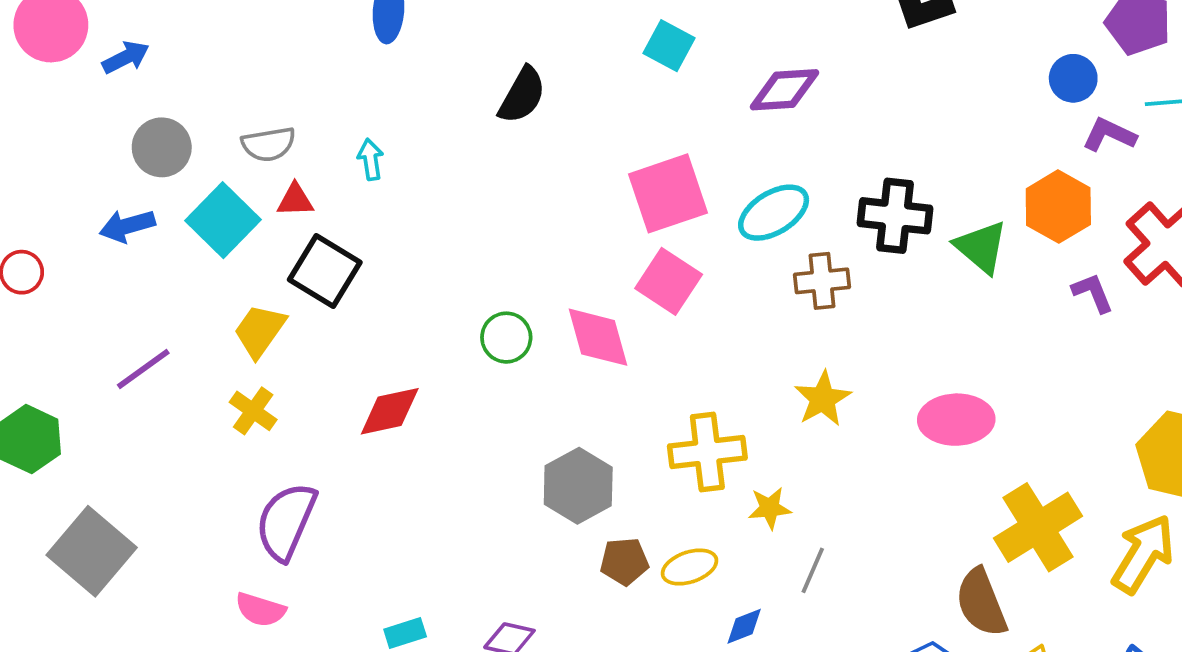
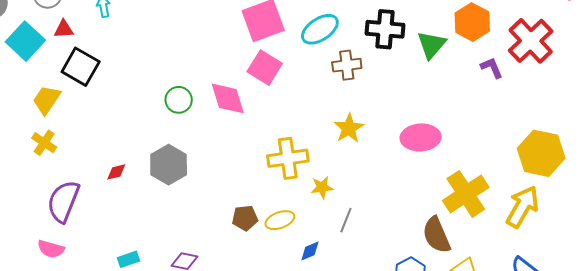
green triangle: (981, 247) -> (431, 45), turned 32
red diamond: (390, 411) -> (116, 172), moved, size x0.6
gray hexagon: (578, 486) -> (169, 165), moved

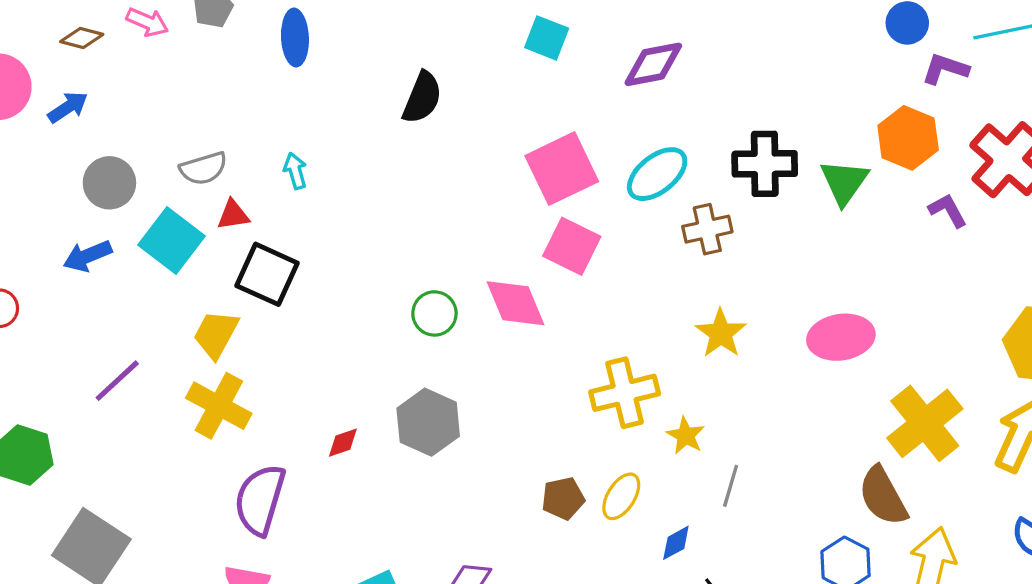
yellow cross: (44, 143) -> (219, 406), size x1.5
yellow star: (322, 187) -> (686, 436), turned -30
yellow ellipse: (280, 220) -> (621, 496), turned -32

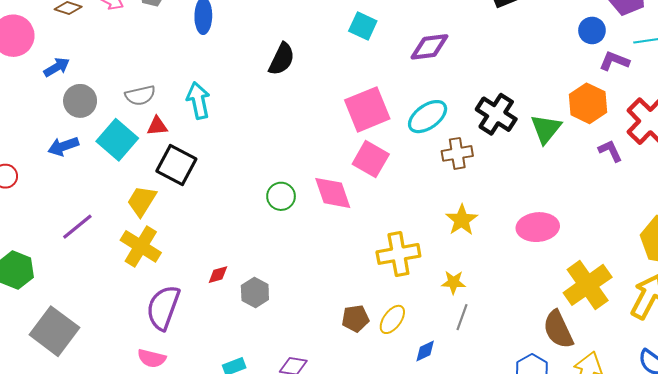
blue arrow: (68, 107) -> (57, 67), moved
black cross: (765, 164) -> (496, 114), turned 30
cyan arrow: (295, 171) -> (198, 100), size x1.6
gray hexagon: (428, 422) -> (255, 292), moved, size x0.7
yellow star: (686, 436) -> (453, 282), moved, turned -30

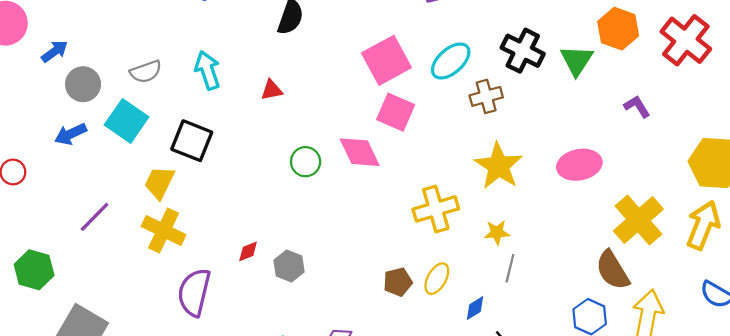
red triangle: (157, 126) -> (272, 90), moved
purple L-shape: (610, 151) -> (637, 107), moved
yellow star: (462, 220) -> (498, 166), size x1.4

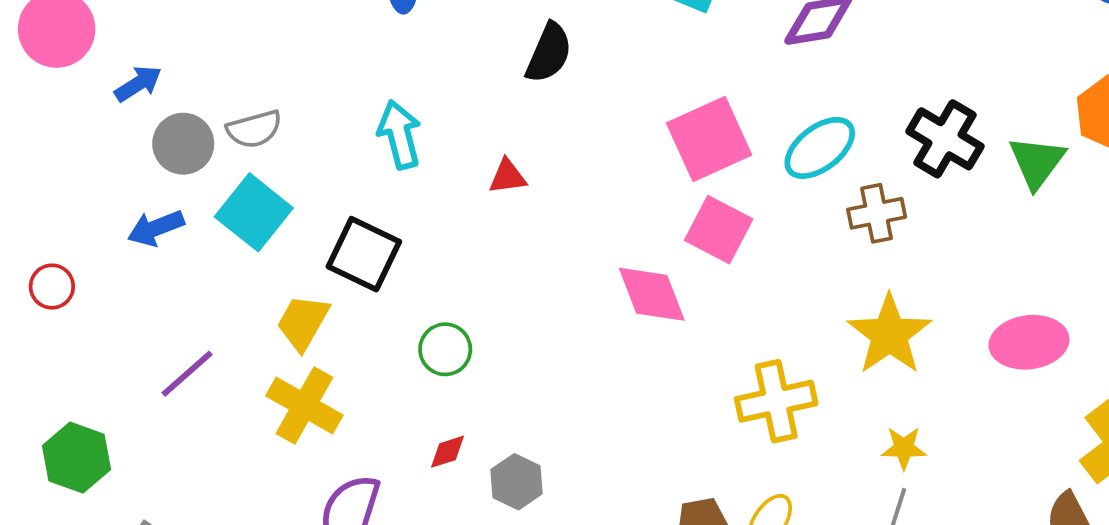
gray semicircle: (146, 72) -> (254, 129), moved
green circle: (306, 162) -> (445, 349), moved
yellow star: (497, 232) -> (904, 448), moved

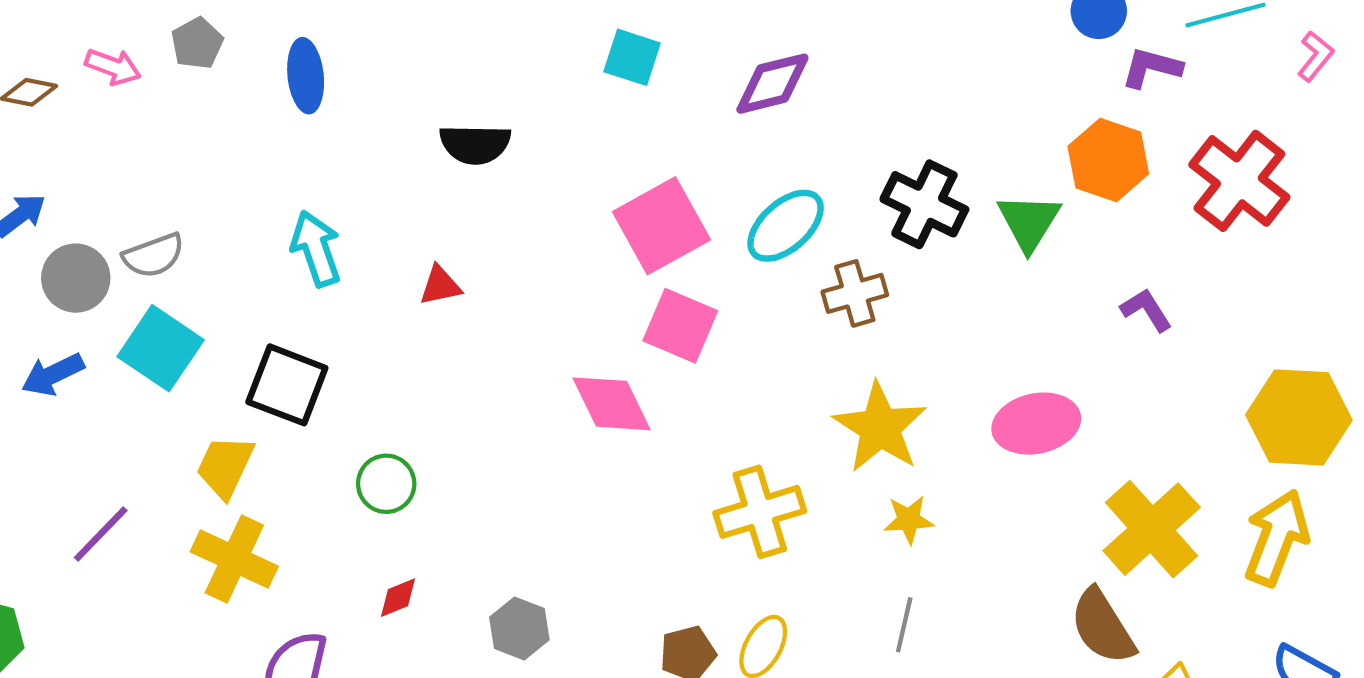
black semicircle: (549, 53) -> (475, 144), turned 72
yellow star: (904, 448) -> (909, 520), moved
gray hexagon: (516, 482) -> (519, 628), moved

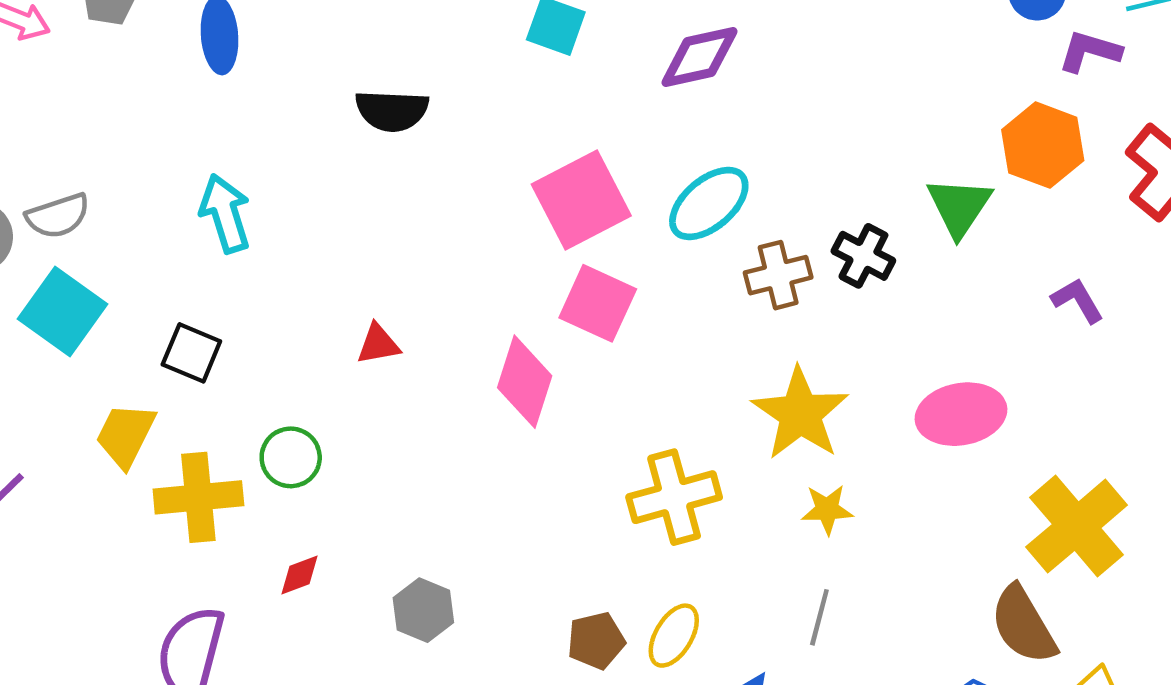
black cross: (924, 204) -> (863, 256), moved, size x0.7
red triangle: (440, 286) -> (378, 344), moved
black square: (287, 385) -> (191, 353), size x0.7
pink diamond: (611, 404) -> (525, 382), turned 42
yellow cross: (234, 559) -> (198, 497), moved, turned -32

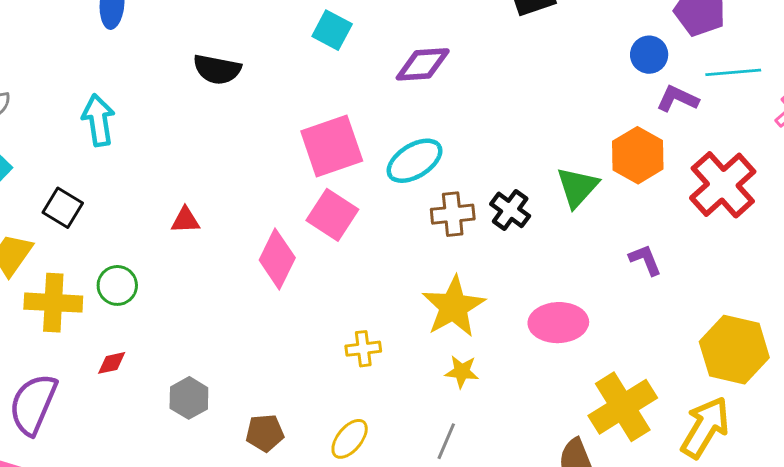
yellow cross: (674, 497) -> (363, 349), size x0.6
brown pentagon: (596, 641) -> (265, 433), moved

